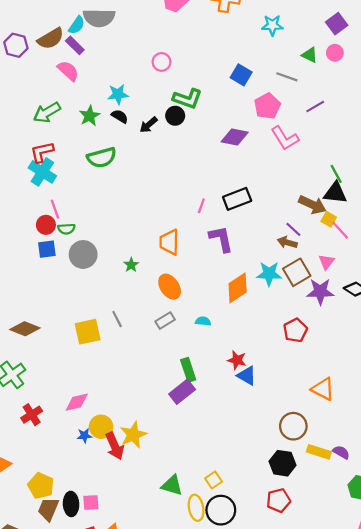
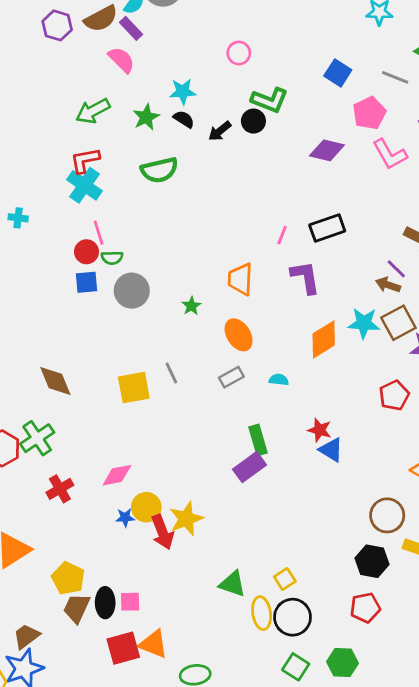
brown diamond: (25, 329) -> (55, 381), turned 44

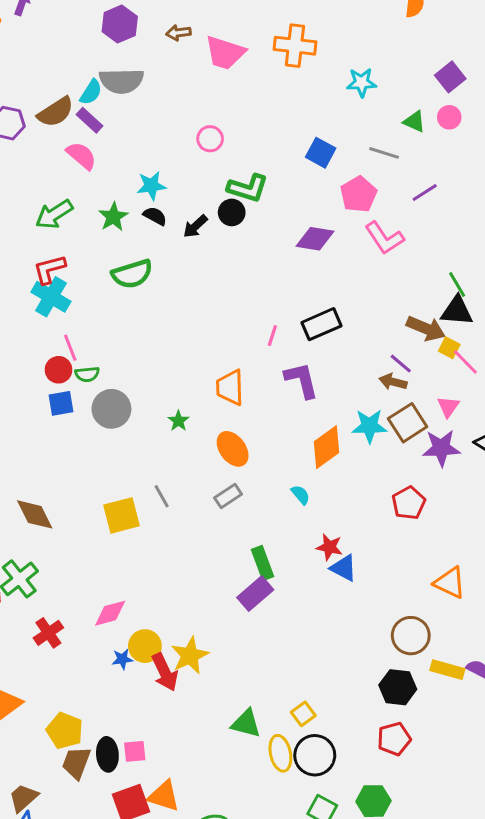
cyan semicircle: (279, 380) -> (301, 495), moved, turned 48

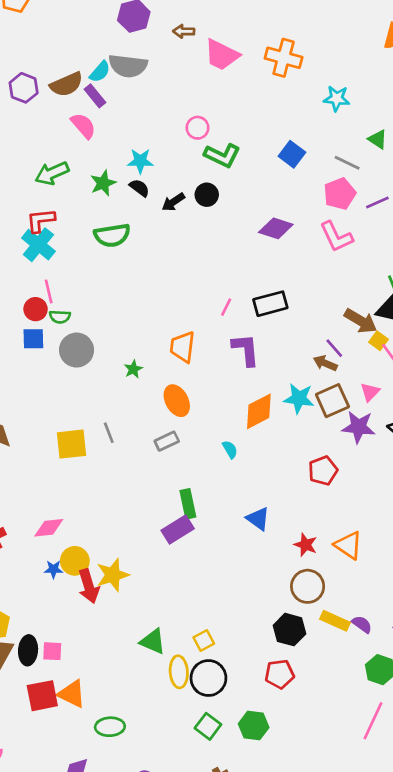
green L-shape: (248, 188) -> (222, 155), moved
pink pentagon: (359, 194) -> (340, 194), moved
red star: (329, 547) -> (305, 545), moved

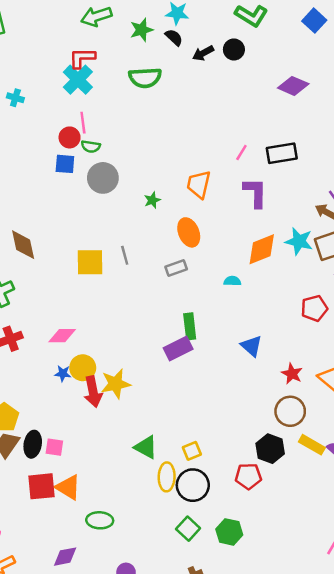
cyan semicircle: (230, 449) -> (232, 281), turned -63
red pentagon: (280, 674) -> (248, 476), moved

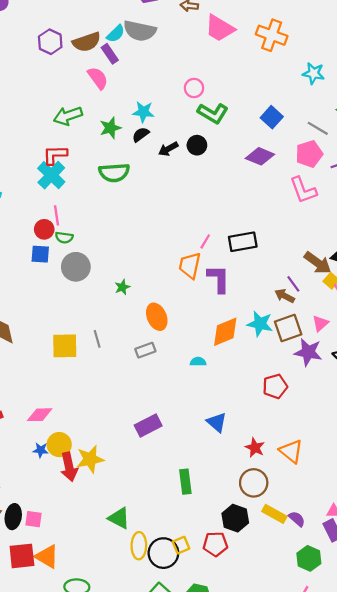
black semicircle: (174, 37) -> (141, 135), turned -78
purple diamond: (293, 86) -> (260, 156), moved
orange trapezoid: (199, 184) -> (190, 265), moved
green rectangle: (190, 326) -> (185, 482), moved
yellow square: (192, 451) -> (181, 545), moved

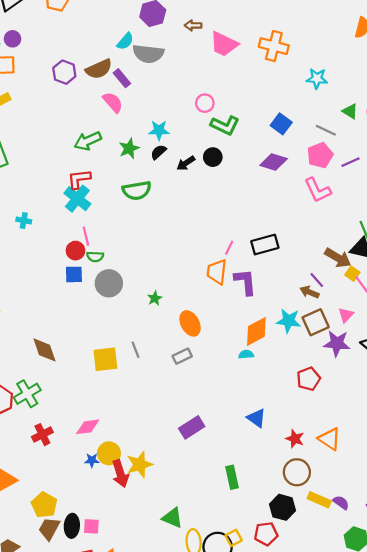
cyan semicircle: (116, 34) -> (125, 41), moved
cyan semicircle: (198, 362) -> (246, 354), moved

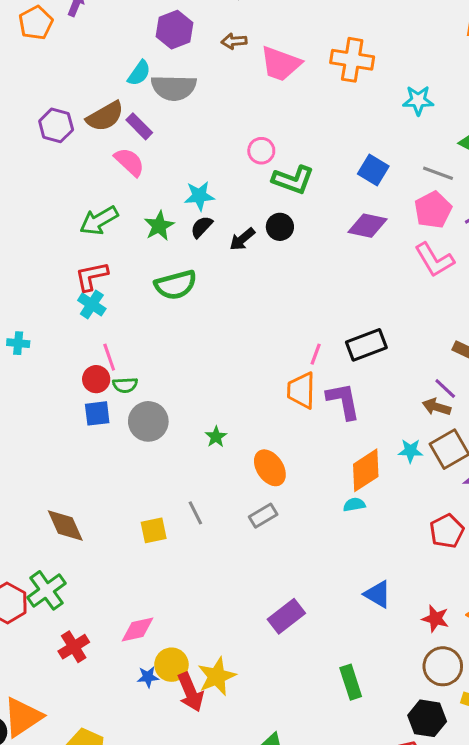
cyan cross: (77, 199) -> (92, 304), size x0.7
cyan star: (289, 321) -> (410, 451), size x0.7
yellow square: (105, 359) -> (154, 530), size x0.7

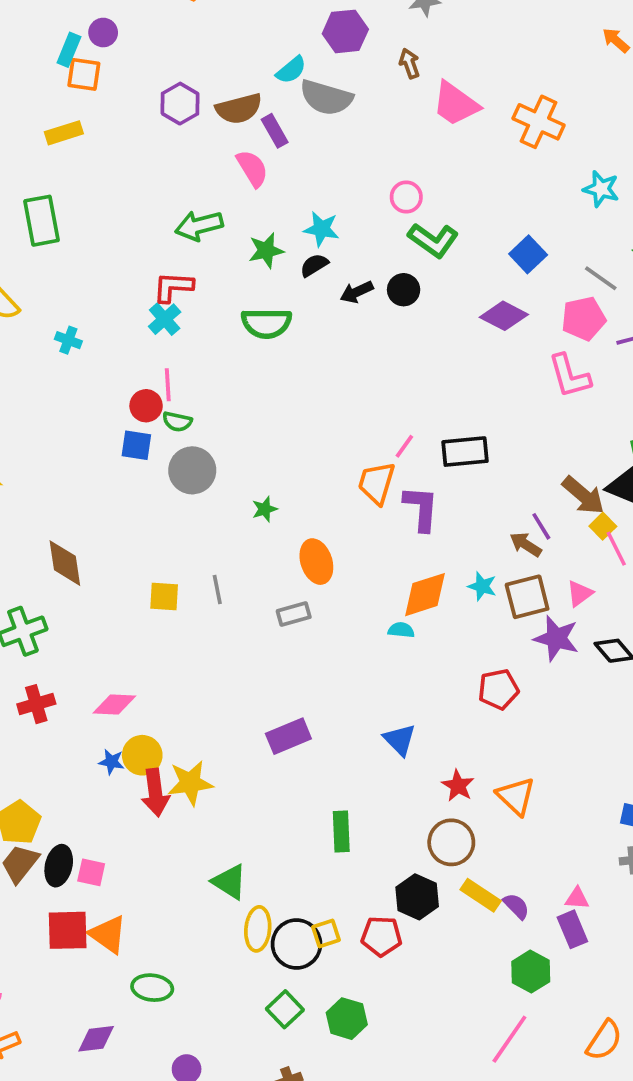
brown arrow: (234, 41) -> (409, 63), turned 60

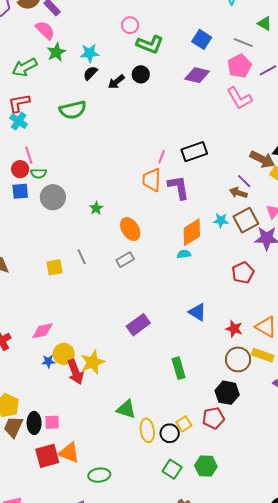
green star: (266, 251) -> (56, 52), moved
yellow rectangle: (481, 895) -> (263, 355), moved
black circle: (296, 944) -> (170, 433), size x0.7

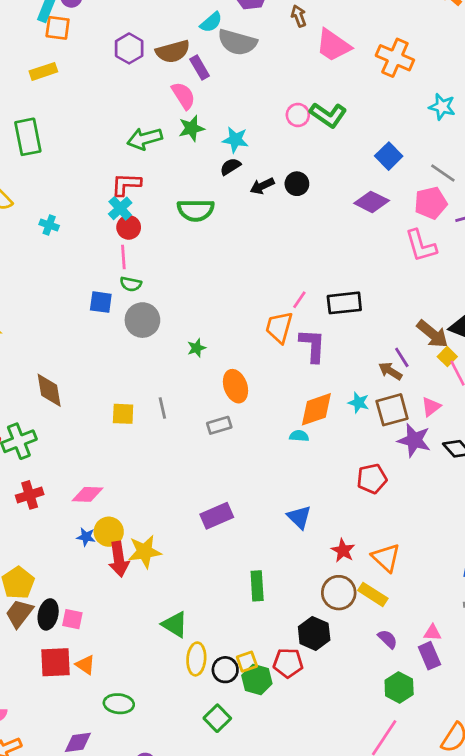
green L-shape: (150, 44) -> (328, 115), moved
red circle: (20, 169) -> (129, 227), moved
orange triangle: (69, 453) -> (85, 665), size x0.7
green hexagon: (206, 466) -> (257, 679), moved

